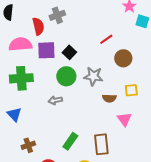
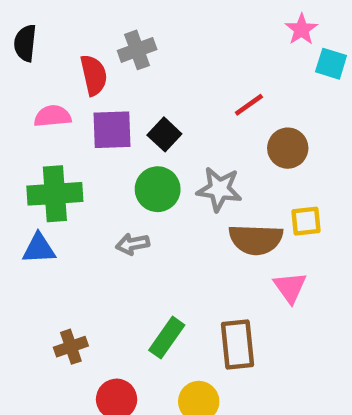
pink semicircle: (20, 44) -> (53, 116), size x0.7
brown semicircle: (109, 98) -> (256, 239), size x1.6
blue triangle: (14, 114) -> (39, 249), moved, turned -49

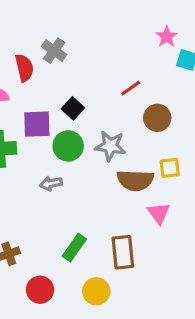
gray cross: (137, 50) -> (54, 51), turned -35
purple square: (112, 130) -> (37, 124), moved

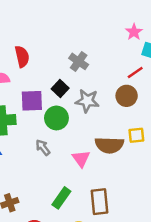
gray cross: (54, 51) -> (79, 61), moved
red line: (131, 88) -> (135, 72), moved
gray star: (110, 146) -> (87, 101), moved
gray arrow: (51, 183) -> (43, 147), turned 63
pink triangle: (159, 213) -> (81, 159), moved

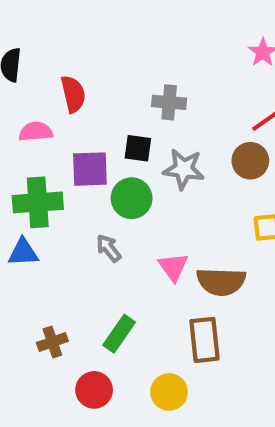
gray cross: (79, 61) -> (169, 102), turned -30
black square: (60, 88) -> (138, 148), turned -35
brown semicircle: (109, 145) -> (221, 282), moved
green rectangle: (61, 198) -> (119, 334), moved

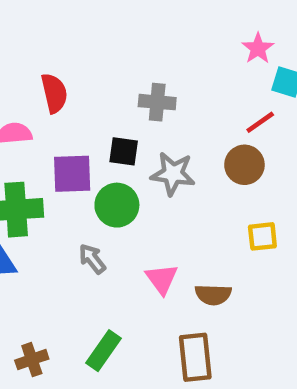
brown semicircle: (221, 282) -> (213, 295), size x0.7

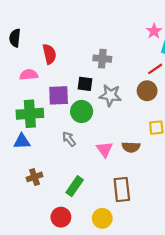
brown semicircle: (213, 295) -> (131, 147), moved
brown cross: (32, 360) -> (34, 177), moved

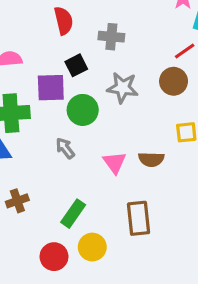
red semicircle: (49, 54) -> (64, 21), moved
black square: (85, 84) -> (76, 65), moved, turned -35
yellow circle: (102, 218) -> (92, 247), moved

